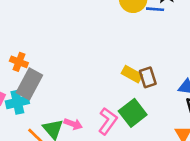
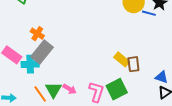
pink L-shape: (108, 121) -> (96, 92), turned -30

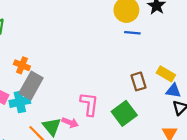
blue line: (149, 13) -> (132, 33), moved
yellow rectangle: (122, 59) -> (166, 74), moved
pink L-shape: (96, 92) -> (89, 104), moved

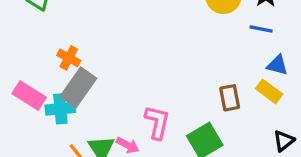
blue line: (132, 33) -> (261, 29), moved
blue triangle: (173, 91) -> (277, 65), moved

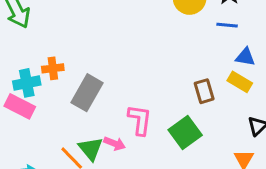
orange cross: (69, 58) -> (53, 68), turned -30
gray rectangle: (78, 87) -> (87, 93), moved
cyan cross: (60, 109) -> (27, 83), moved

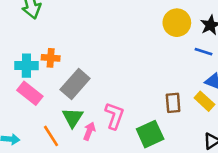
pink rectangle: (20, 106) -> (30, 93), moved
pink arrow: (114, 143) -> (89, 131), turned -102
green triangle: (91, 149) -> (73, 118), moved

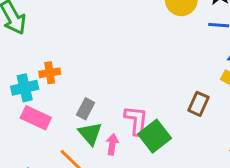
gray rectangle: (75, 84) -> (86, 109), moved, size x0.6
brown rectangle: (173, 103) -> (199, 104), moved, turned 42
green square: (150, 134) -> (155, 136), moved

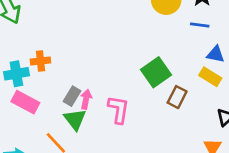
green square: (155, 136) -> (156, 72), moved
pink arrow: (112, 144) -> (86, 99), moved

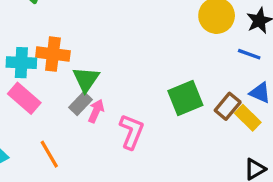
orange cross: (40, 61) -> (53, 54), size x1.4
brown rectangle: (177, 97) -> (228, 106), moved
green triangle: (75, 119) -> (86, 79), moved

